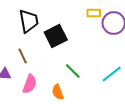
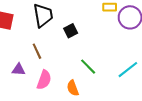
black square: (56, 36) -> (71, 31), size x0.6

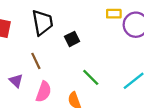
purple triangle: (18, 70) -> (16, 81), turned 40

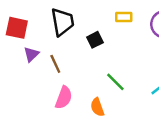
yellow rectangle: (114, 14) -> (124, 17), moved
purple triangle: (16, 81) -> (31, 54), moved, turned 32

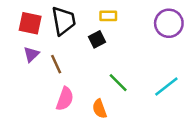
yellow rectangle: (124, 17) -> (108, 16), moved
red square: (17, 28) -> (30, 23), moved

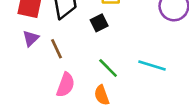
green line: (118, 83) -> (108, 68), moved
cyan line: (166, 86) -> (152, 65), moved, turned 55

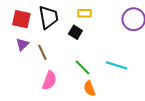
black square: (99, 23) -> (75, 32), turned -32
orange semicircle: (102, 95) -> (89, 88), moved

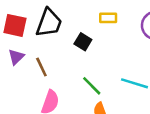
yellow rectangle: (84, 13) -> (108, 18), moved
black trapezoid: (48, 17) -> (49, 23), turned 30

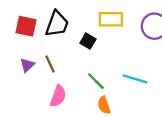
yellow rectangle: (108, 18) -> (111, 19), size x1.5
purple triangle: (16, 57) -> (27, 65), moved

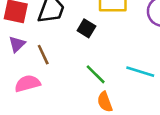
purple triangle: (27, 65) -> (17, 44), moved
pink semicircle: (58, 96) -> (27, 83), moved, turned -125

